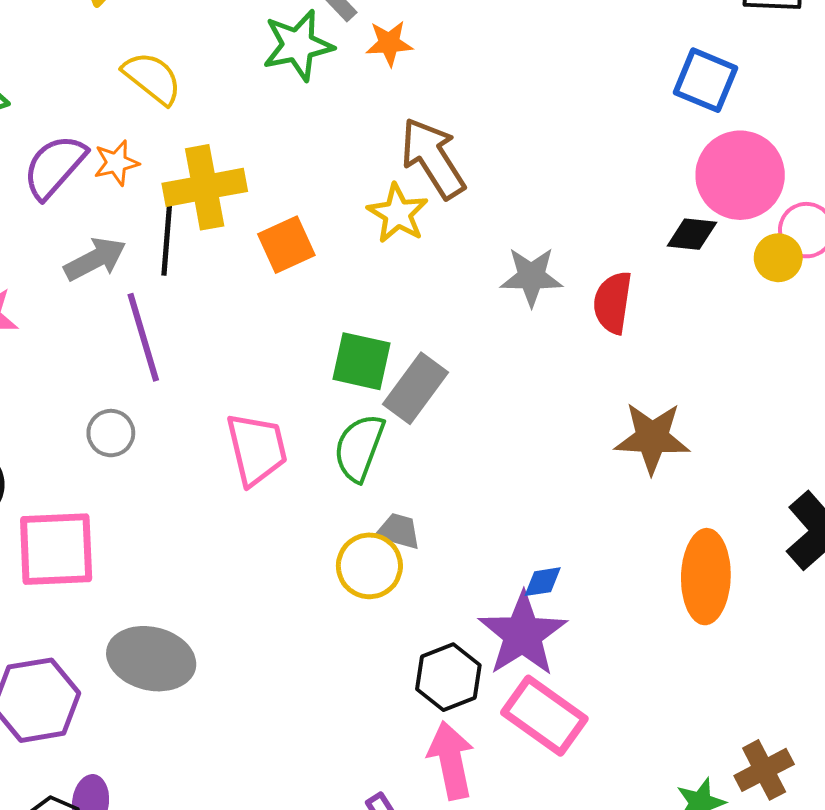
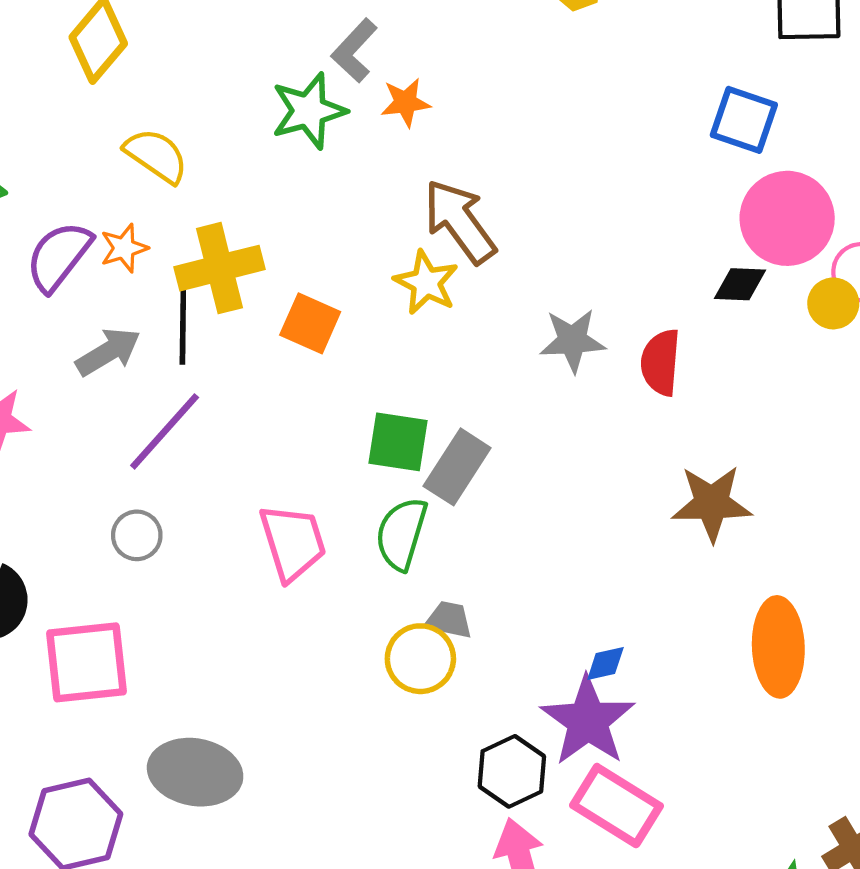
orange square: (286, 245) -> (310, 323), turned -38
purple line: (143, 337) -> (165, 431), turned 62

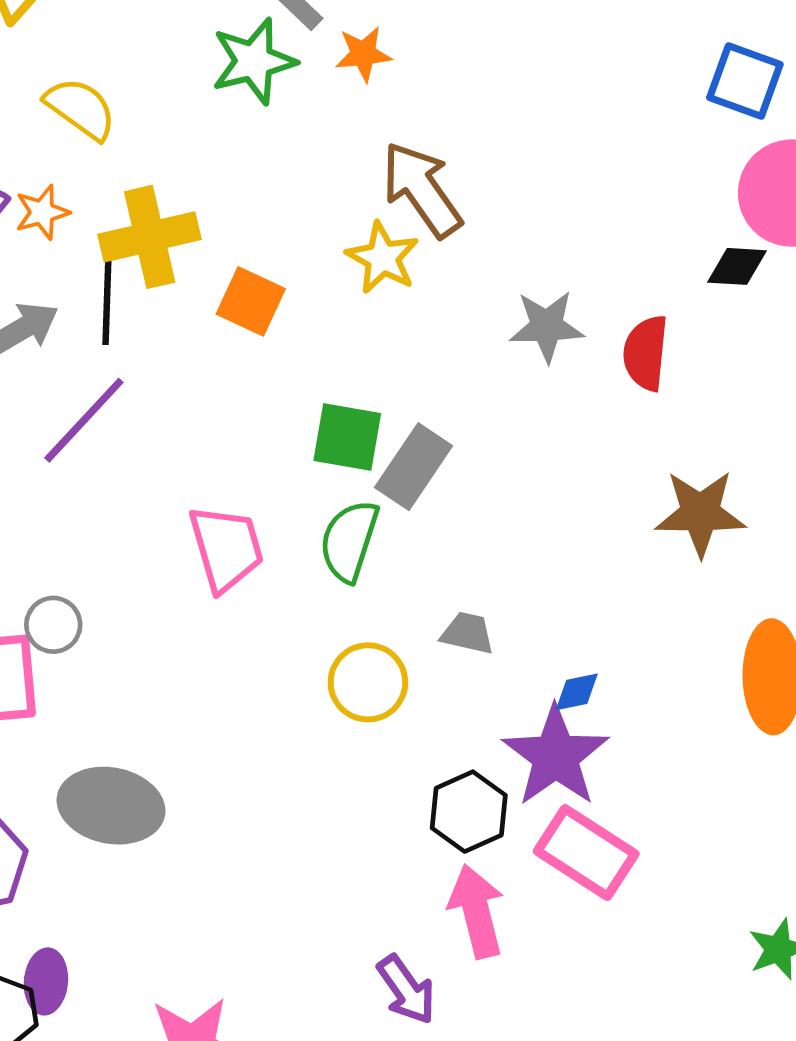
gray circle: (137, 535) -> (53, 625), moved
gray trapezoid: (449, 620) -> (468, 633), moved

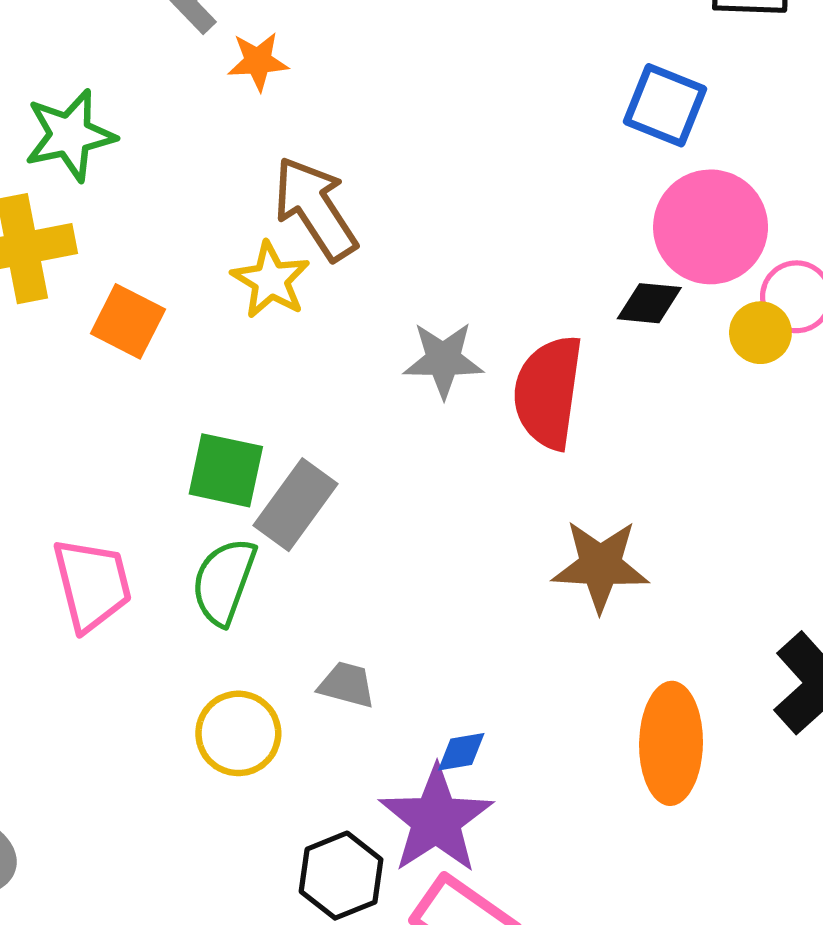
green star: (254, 61) -> (70, 135), moved
red semicircle: (646, 353) -> (548, 392), size x1.4

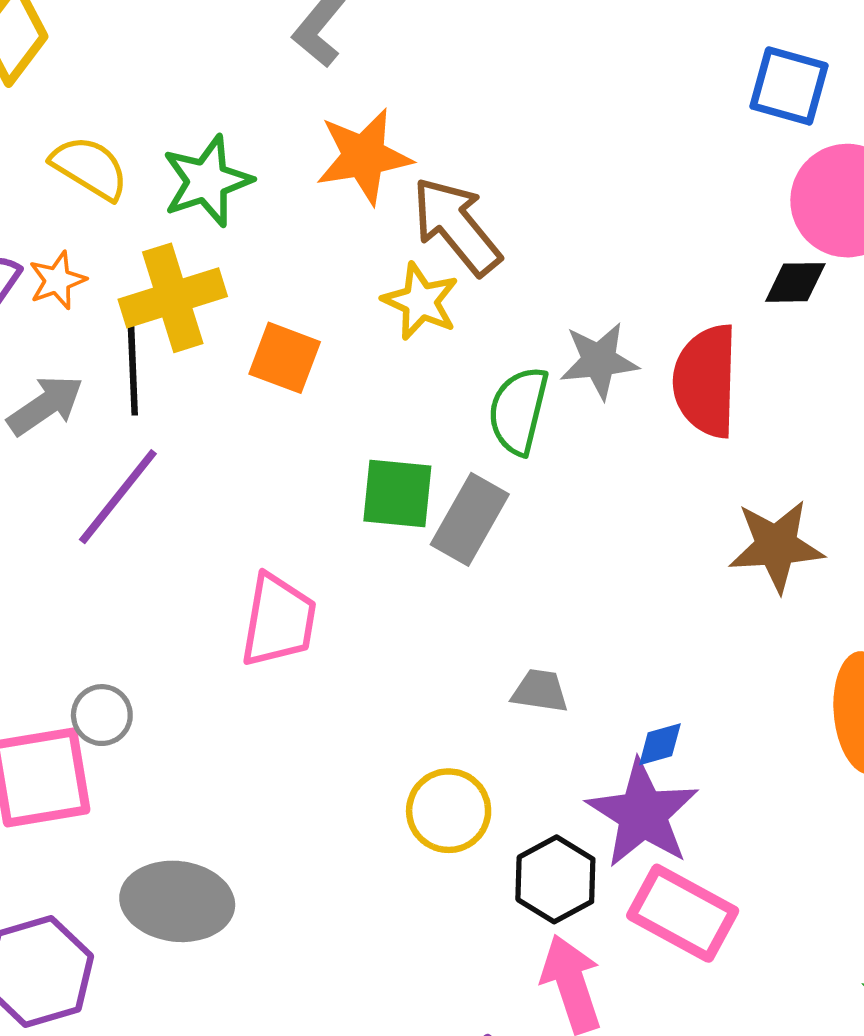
orange star: (258, 61) -> (364, 156), moved, size x1.6
green semicircle: (224, 581) -> (518, 411), moved
pink trapezoid: (92, 584) -> (278, 620), turned 30
yellow circle: (238, 733) -> (449, 811), moved

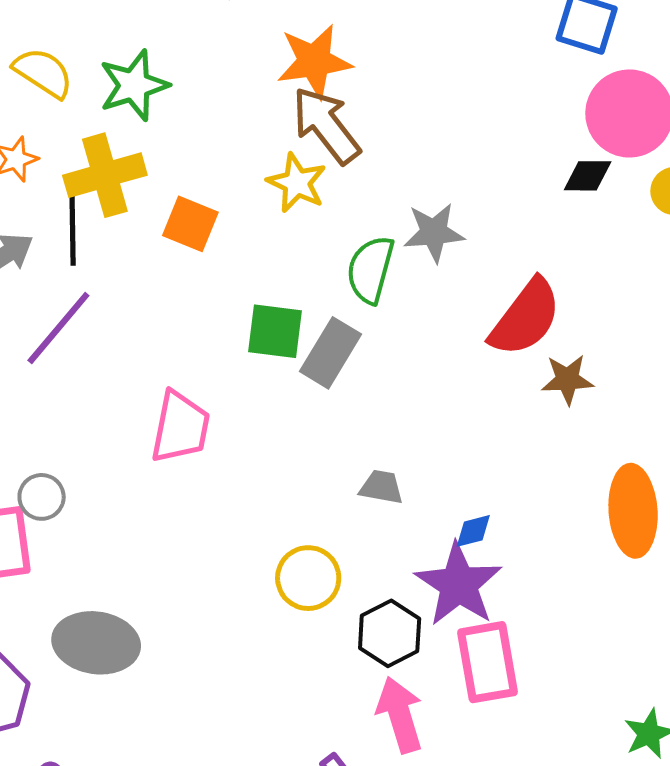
orange star: (364, 156) -> (314, 61), moved
red semicircle: (706, 381) -> (525, 318), moved, turned -146
brown star: (776, 546) -> (567, 380), size x0.7
pink rectangle: (683, 913) -> (487, 662), turned 50

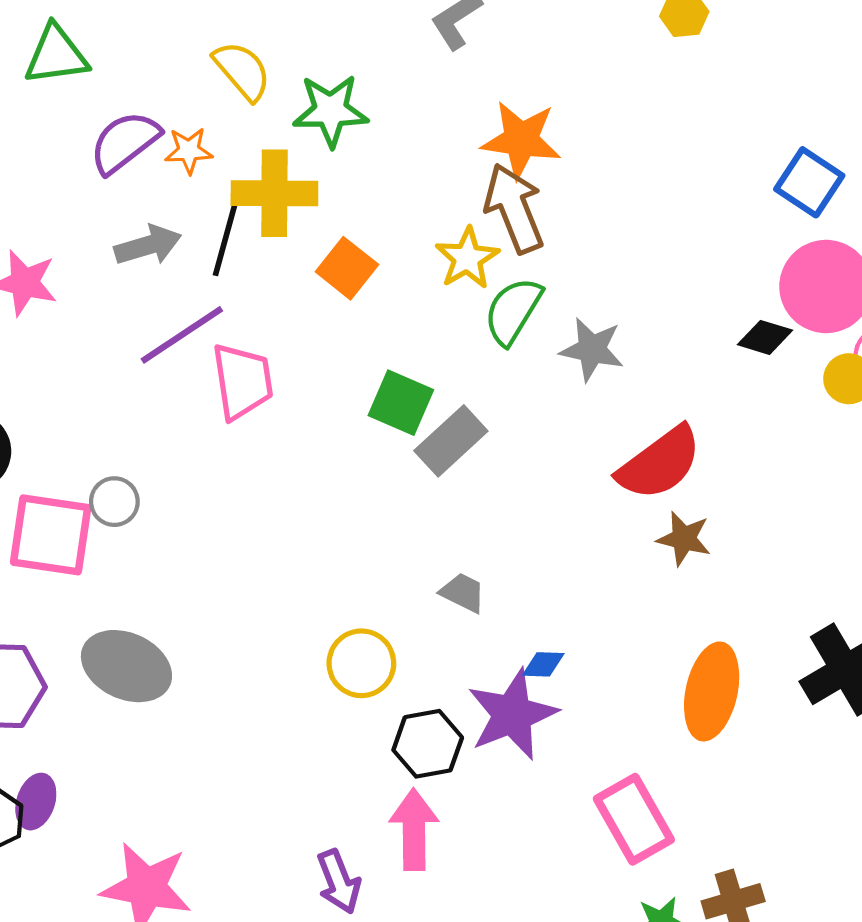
green semicircle: (370, 270) -> (513, 311), moved
pink trapezoid: (180, 427) -> (242, 381), moved, turned -36
pink rectangle: (487, 662) -> (634, 819), moved, turned -36

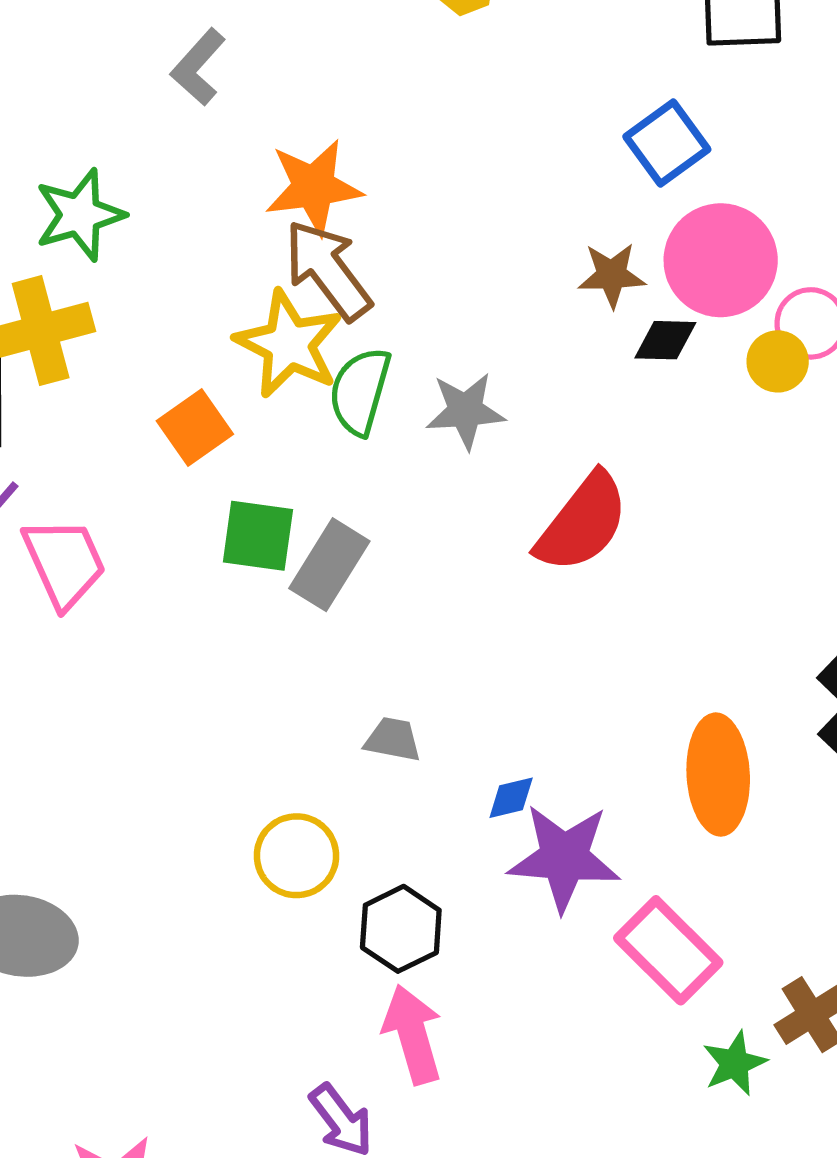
blue square: (809, 182) -> (667, 143), turned 36
yellow star: (467, 258) -> (289, 344), size x1.4
orange square: (347, 268) -> (195, 427), moved, turned 32
brown star: (684, 539) -> (612, 275), moved
purple star: (512, 714) -> (564, 858), moved, turned -30

